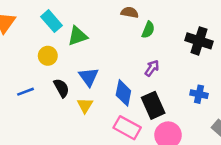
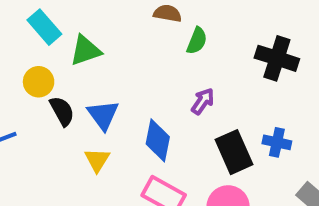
black semicircle: (61, 88) -> (62, 111), moved
black rectangle: (153, 105) -> (234, 152), moved

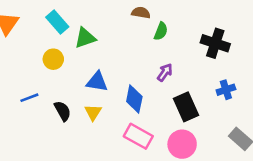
black semicircle: (62, 111) -> (63, 111), moved
blue triangle: (103, 115) -> (97, 82), turned -45
blue cross: (277, 142) -> (226, 90), moved, turned -30

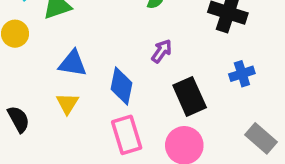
black semicircle: (63, 111) -> (19, 119), moved
pink rectangle: (138, 136) -> (127, 135), turned 44

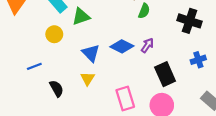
blue triangle: (73, 63) -> (91, 53), turned 36
blue diamond: (121, 86) -> (122, 46), moved, turned -75

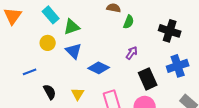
blue diamond: (122, 46) -> (99, 68), moved
blue triangle: (91, 53) -> (74, 51), moved
blue cross: (198, 60) -> (178, 66), size x1.5
yellow triangle: (88, 79) -> (78, 94), moved

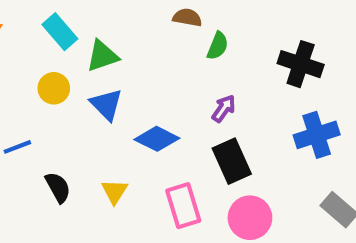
black rectangle: (148, 79) -> (232, 161), moved

